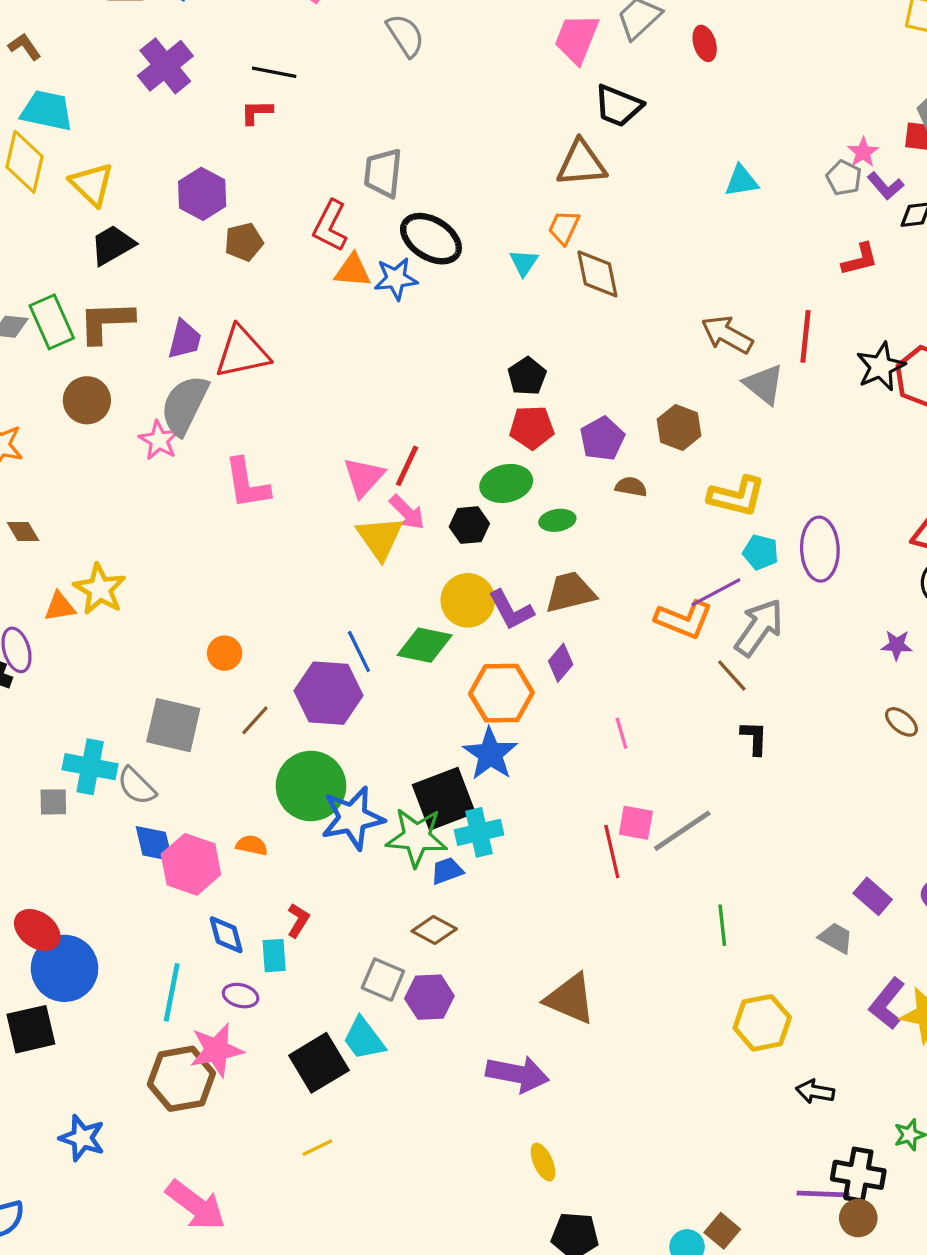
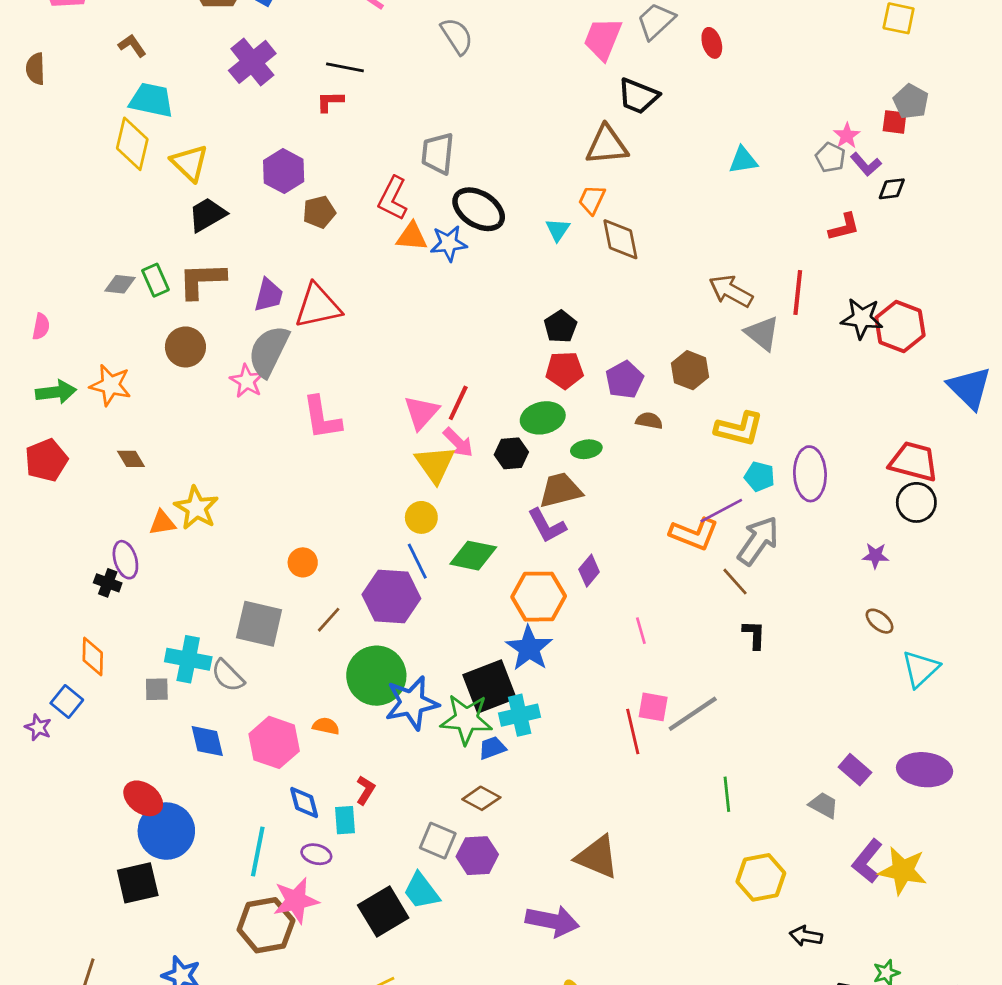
green rectangle: (52, 322) -> (155, 280), size x0.7
black star: (881, 367) -> (862, 318), turned 30
brown trapezoid: (570, 592) -> (560, 490), moved
yellow circle: (468, 600) -> (421, 517), moved, size x0.7
blue diamond: (154, 844) -> (207, 741), moved

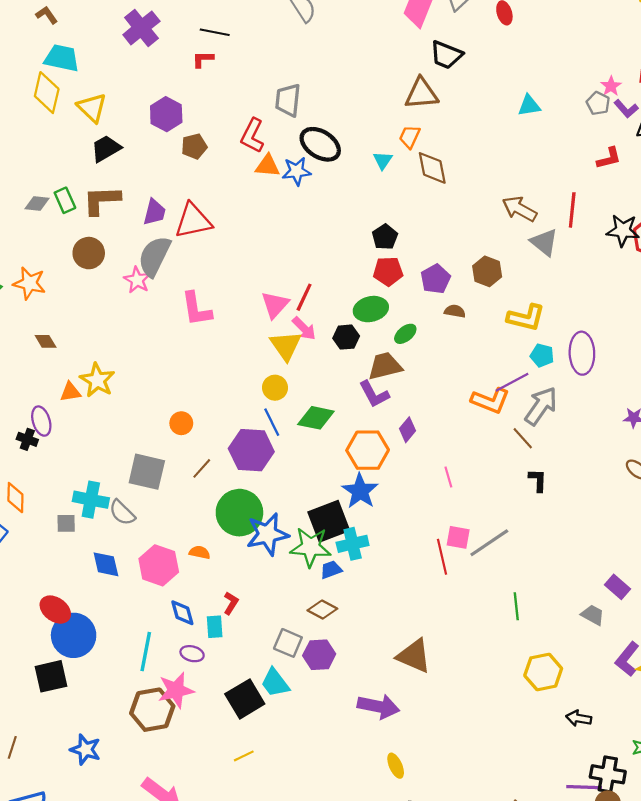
green ellipse: (586, 449) -> (405, 334), turned -30

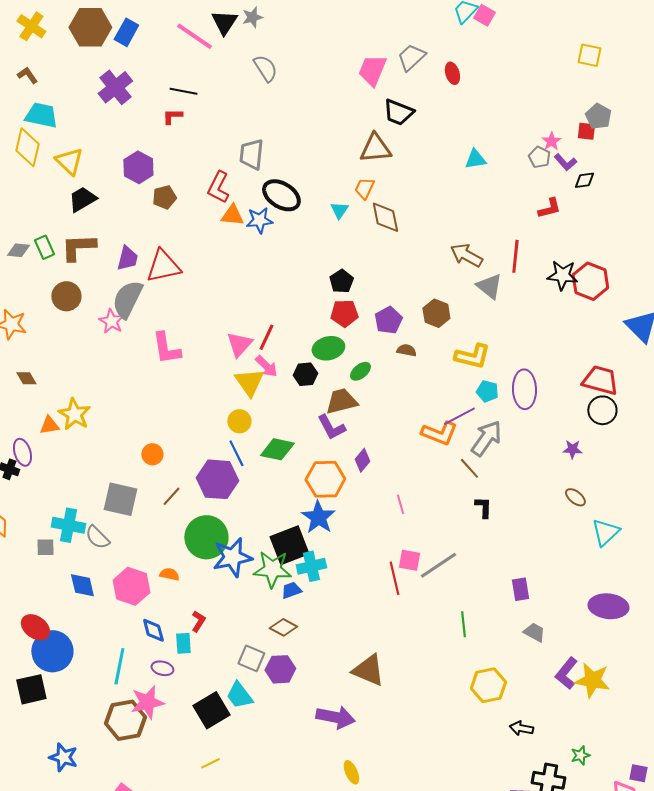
purple rectangle: (617, 587) -> (520, 589), moved, turned 40

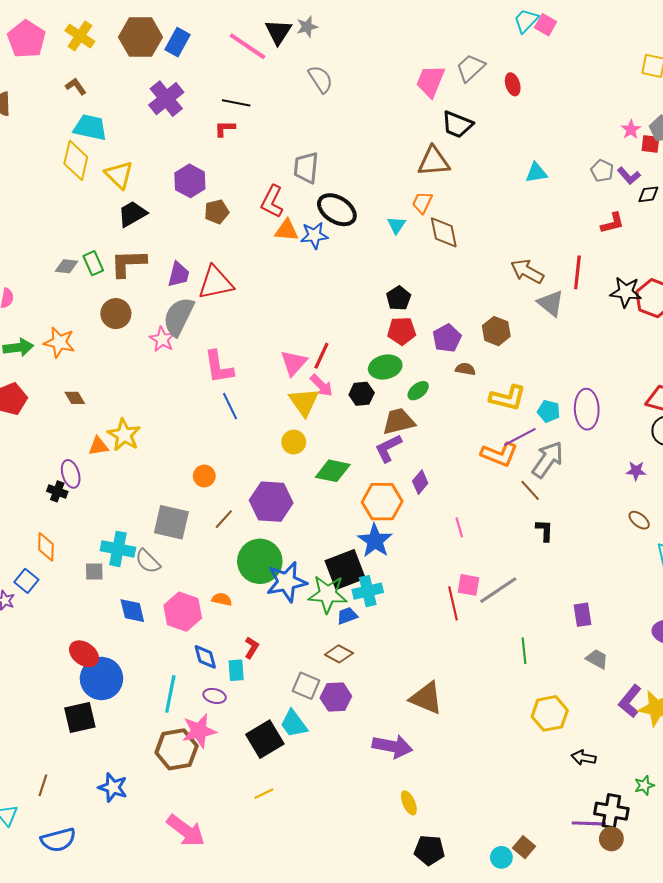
pink star: (551, 141) -> (631, 130), moved
yellow L-shape: (472, 356) -> (508, 398), moved
purple L-shape: (331, 427) -> (388, 448), turned 92
blue line: (236, 453) -> (230, 406), moved

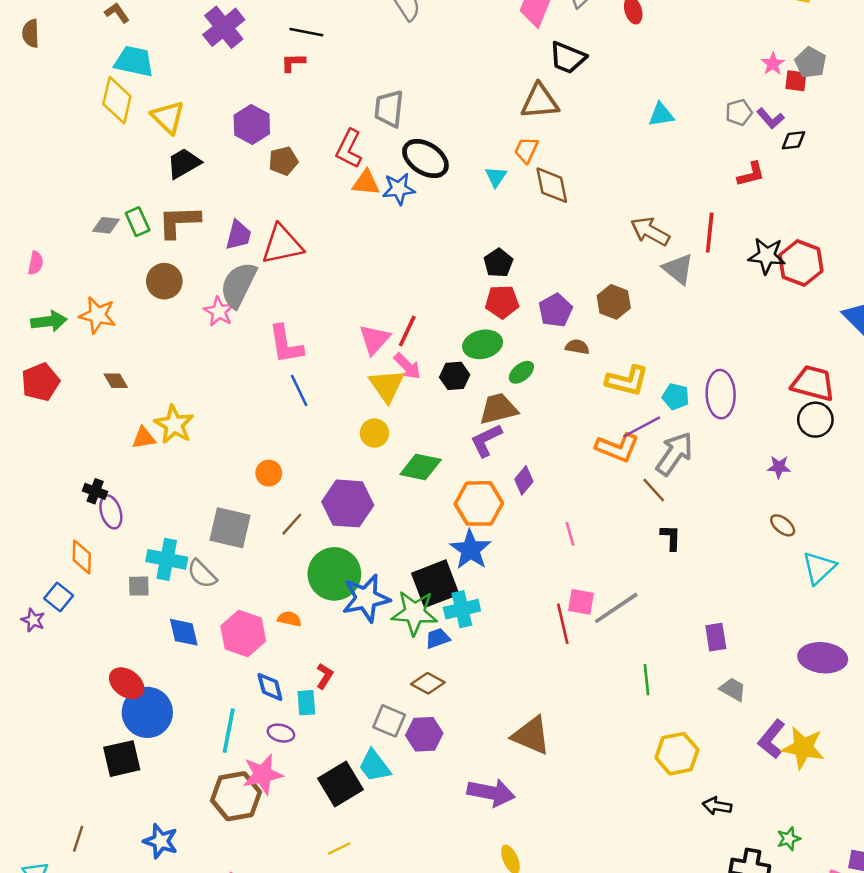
gray pentagon: (602, 171) -> (739, 112), turned 30
purple ellipse: (71, 474) -> (111, 512), moved

